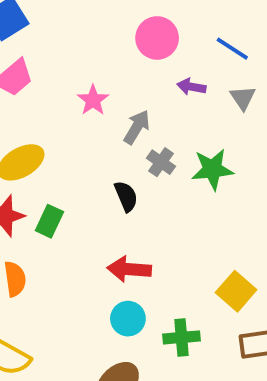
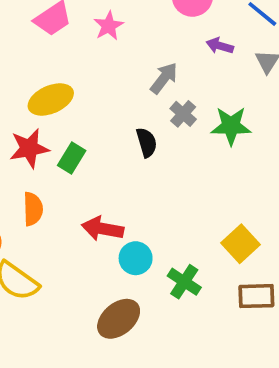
pink star: (93, 100) -> (109, 26), moved
red arrow: (129, 269) -> (103, 229), moved
green cross: (182, 337) -> (184, 282), turned 32

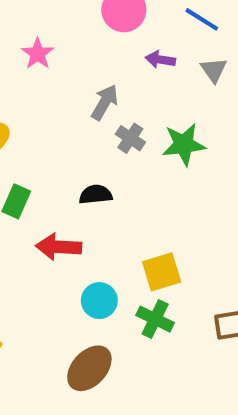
black semicircle: (147, 142) -> (96, 195), moved, turned -72
red arrow: (103, 229) -> (59, 247), moved
yellow square: (241, 244) -> (162, 272), moved, turned 33

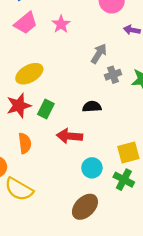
gray cross: (130, 138) -> (113, 75), turned 35

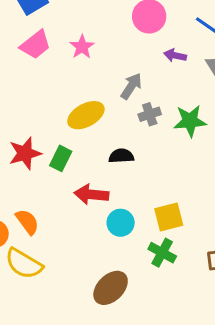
yellow ellipse: (29, 74) -> (86, 115), moved
orange semicircle: (25, 143) -> (27, 222), moved, turned -30
cyan circle: (92, 168) -> (121, 223), moved

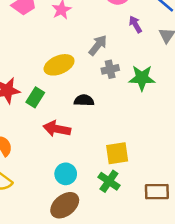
purple arrow: (175, 55) -> (135, 24), turned 42
cyan circle: (121, 223) -> (66, 174), moved

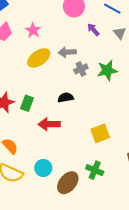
gray arrow: (98, 45) -> (67, 52), turned -120
yellow ellipse: (59, 65) -> (39, 58), moved
cyan circle: (66, 174) -> (43, 168), moved
green cross: (109, 181) -> (95, 170), moved

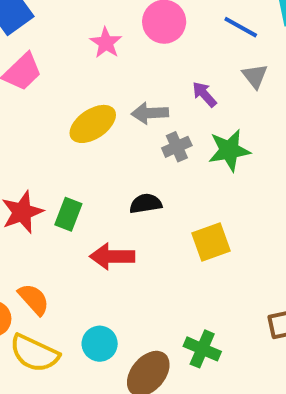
pink star: (33, 30) -> (106, 43), moved
purple arrow: (93, 30) -> (204, 94), moved
yellow square: (100, 133) -> (211, 242), moved

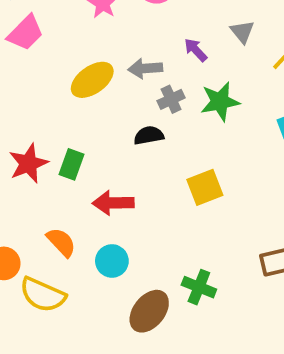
black semicircle: (146, 204) -> (149, 135), moved
orange semicircle: (34, 299) -> (61, 242), moved
cyan circle: (100, 344) -> (112, 261), moved

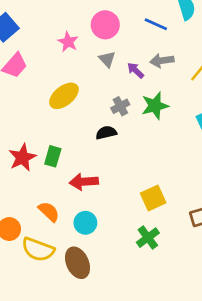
gray triangle: (242, 32) -> (107, 59), moved
gray arrow: (145, 68) -> (162, 61), moved
yellow square: (205, 187) -> (153, 198), moved
green cross: (199, 287) -> (148, 238), turned 35
brown ellipse: (149, 311) -> (78, 263), moved, turned -60

